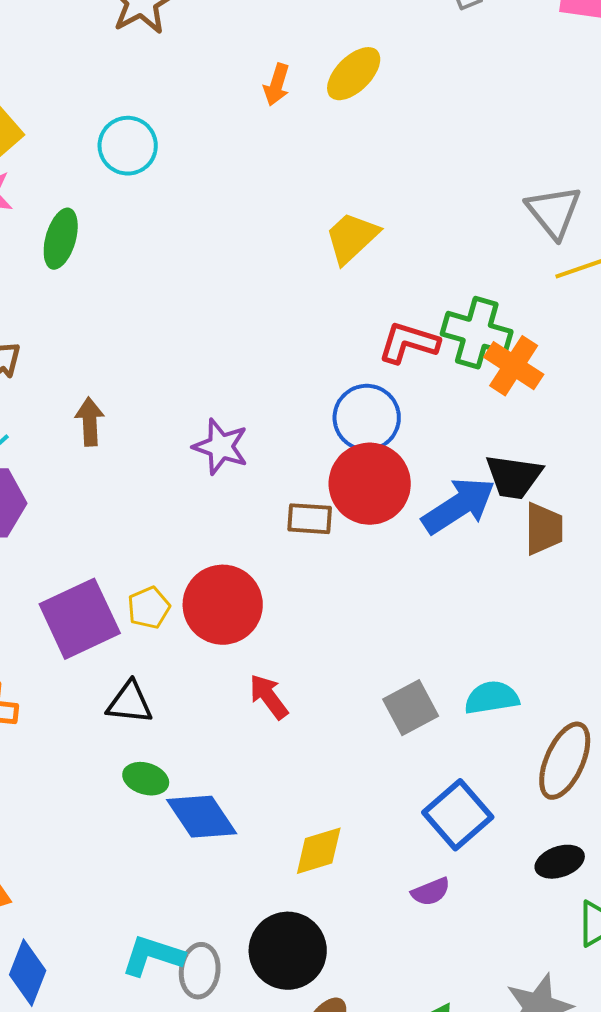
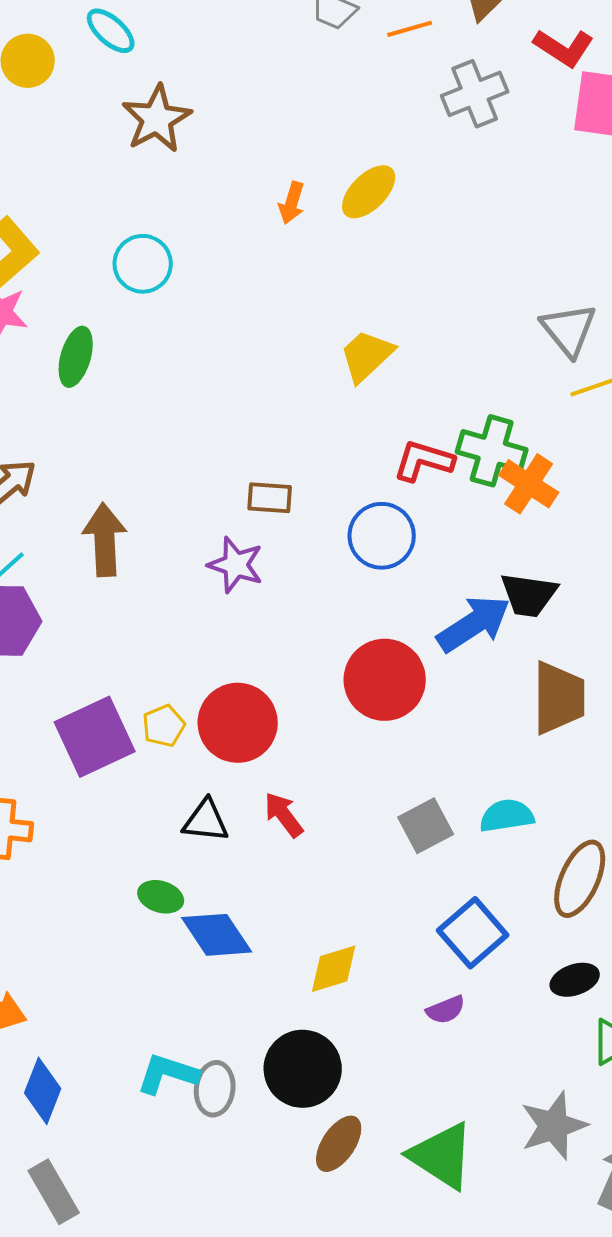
brown arrow: (90, 422) -> (105, 540), size x1.5
red circle: (370, 484) -> (385, 680), moved
brown rectangle: (310, 519) -> (270, 498), moved
brown trapezoid: (544, 529) -> (559, 698), moved, size x1.4
black triangle: (130, 703) -> (206, 821), moved

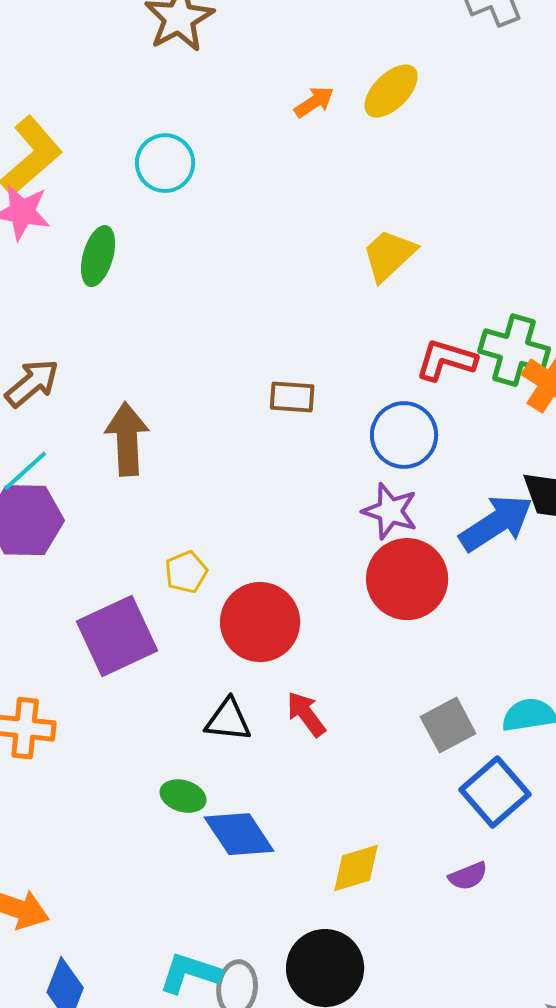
orange arrow: (292, 203) -> (314, 102), turned -141
purple star: (236, 565) -> (390, 511), moved
yellow pentagon: (164, 726) -> (186, 572), moved
blue square: (473, 933) -> (495, 792), moved
purple semicircle: (446, 1010) -> (468, 876), moved

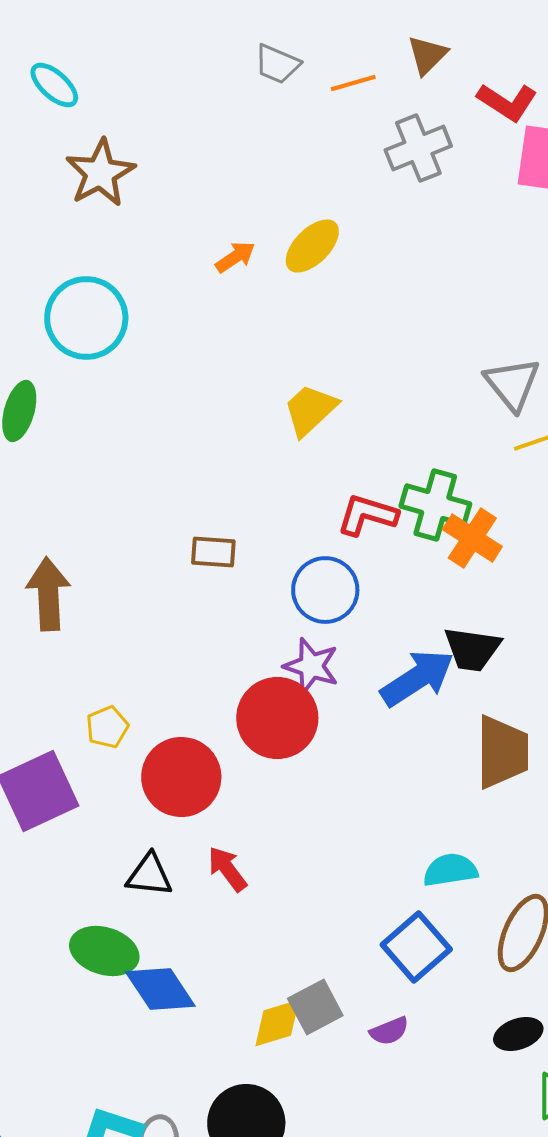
cyan circle: (165, 163) -> (86, 318), size x1.4
red circle: (407, 579) -> (277, 718), moved
gray square: (448, 725) -> (315, 1007), moved
green ellipse: (183, 796) -> (104, 951), size x1.5

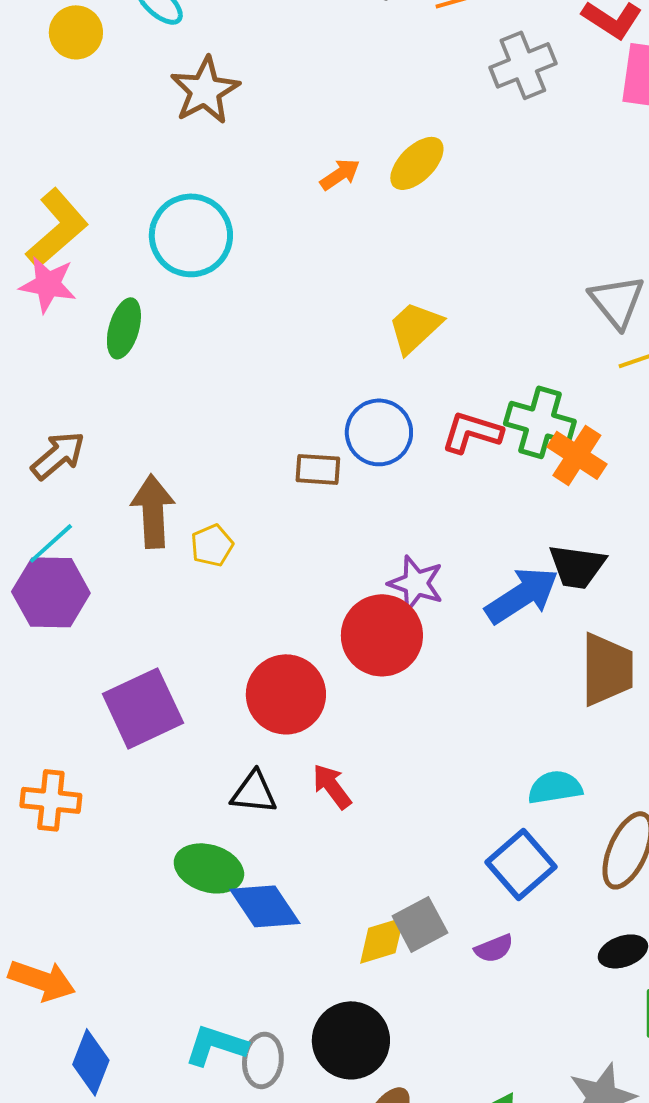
blue circle: (325, 590) -> (379, 432), moved
yellow pentagon: (107, 727) -> (212, 545), moved

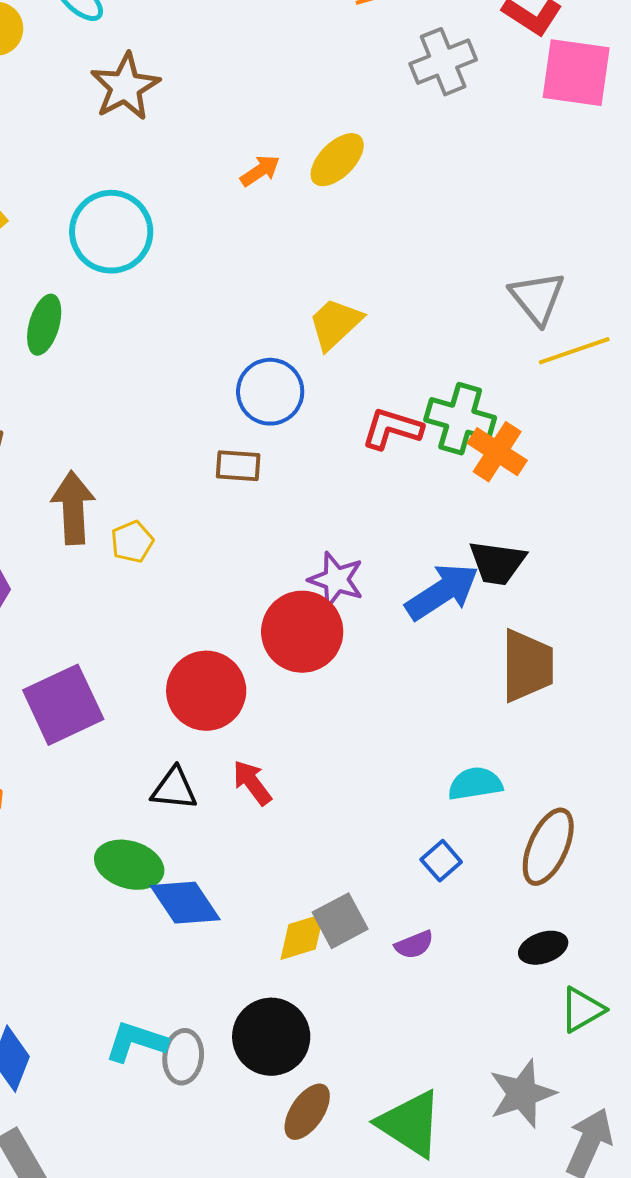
blue circle: (379, 432) -> (270, 392), moved
blue square: (521, 864) -> (441, 861), size x0.6

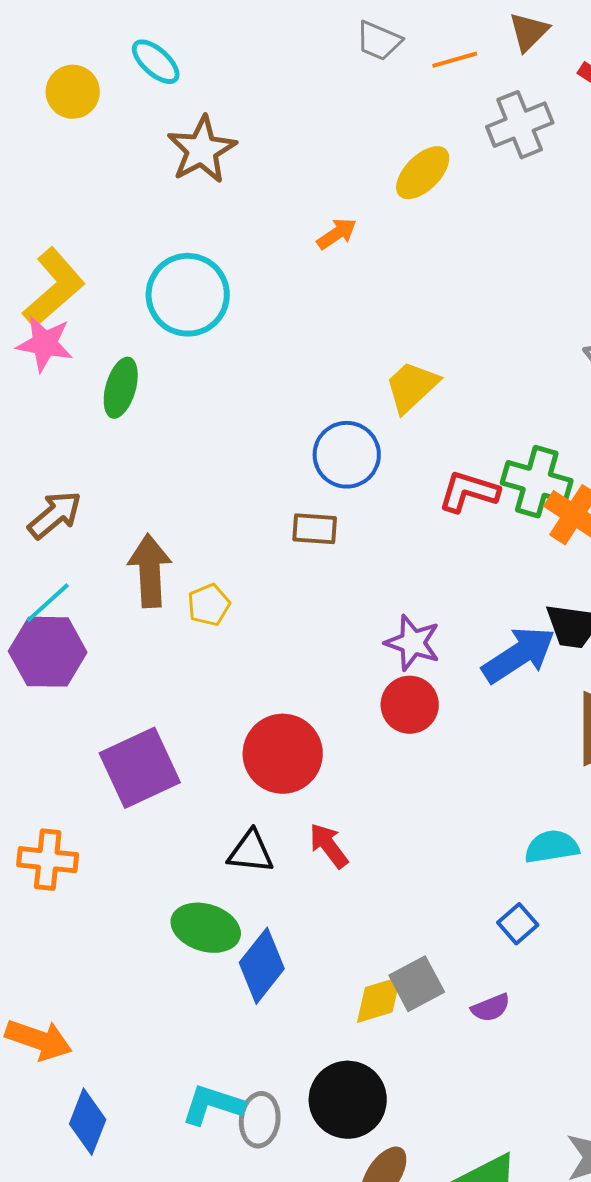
yellow ellipse: (337, 160) -> (423, 173), moved
red circle: (302, 632) -> (410, 705), moved, size x0.7
blue diamond: (185, 903) -> (262, 966), turned 72

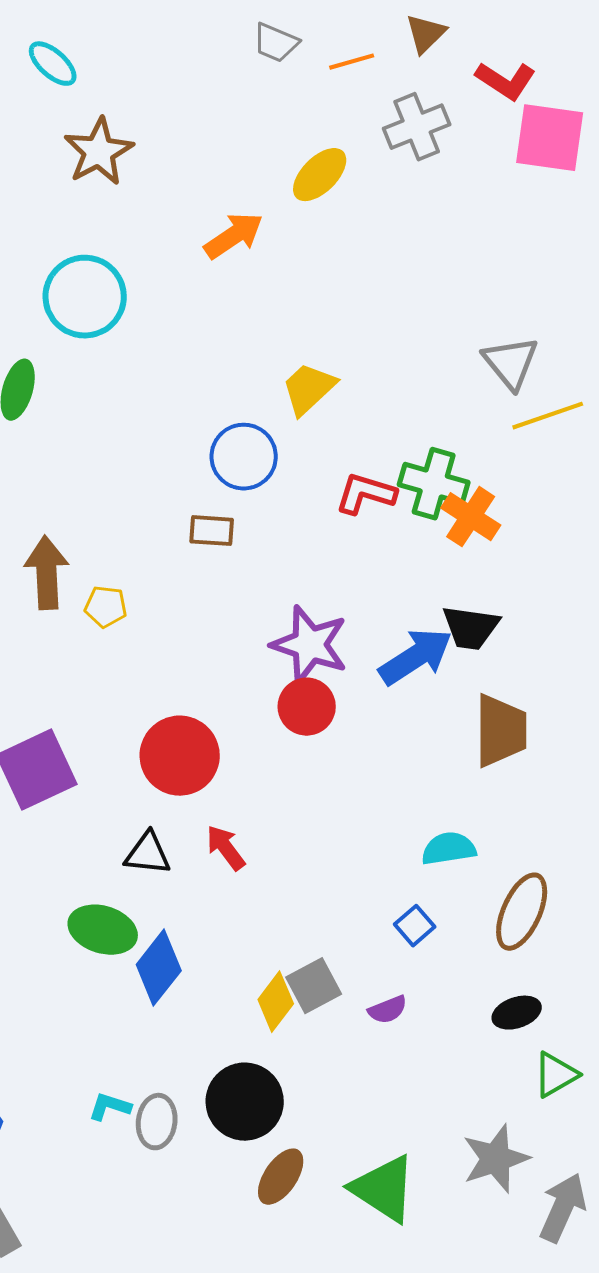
orange arrow: (337, 234) -> (234, 236), size x1.5
yellow pentagon: (209, 605) -> (106, 607), turned 30
purple star: (413, 643) -> (310, 645), size x1.4
yellow diamond: (379, 1000) -> (276, 1002), turned -36
cyan L-shape: (213, 1105) -> (110, 1107), size x0.7

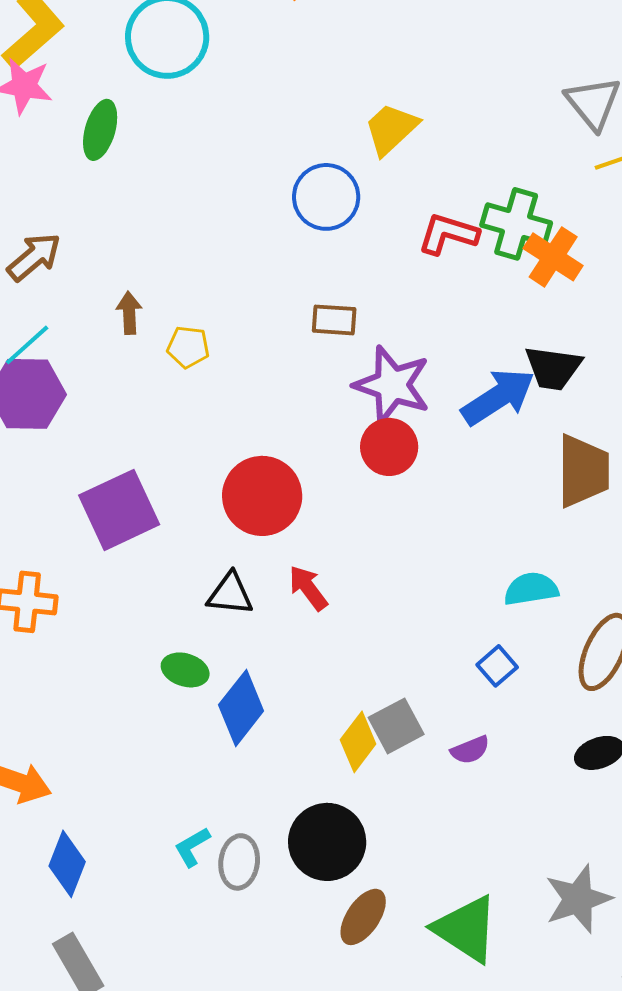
brown rectangle: (212, 531) -> (334, 320), moved
brown arrow: (47, 573) -> (129, 313), size x0.6
green ellipse: (103, 930) -> (185, 670), size x0.7
cyan L-shape: (110, 1107) -> (192, 847), turned -48

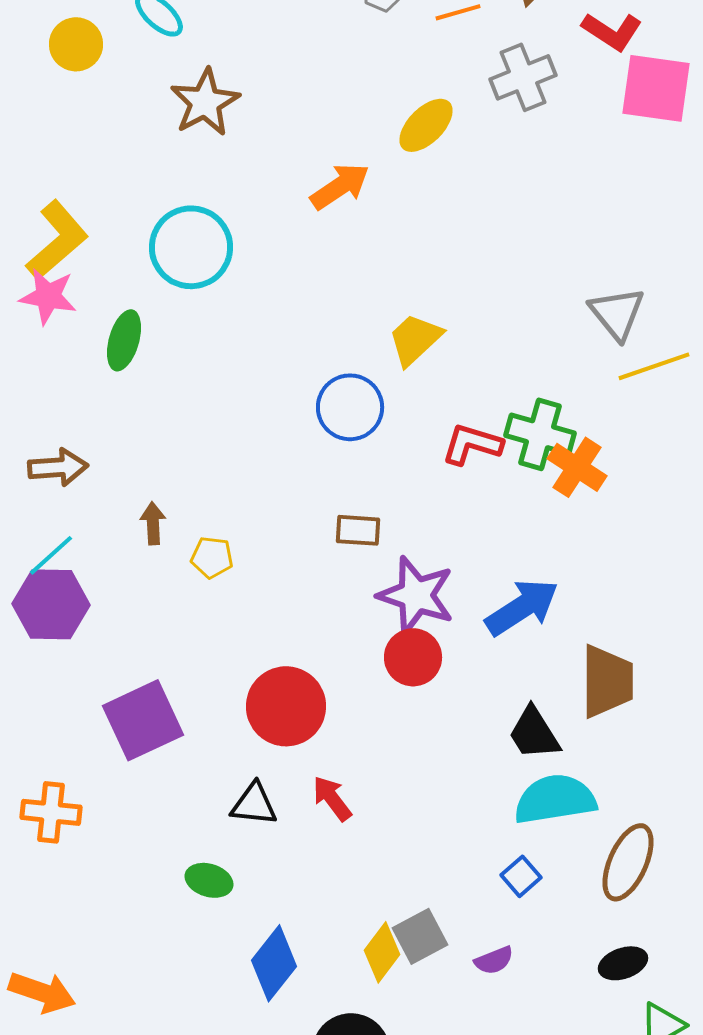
brown arrow: (34, 257) -> (58, 467), turned 36
black trapezoid: (553, 368) -> (534, 733), moved, turned 50
cyan semicircle: (531, 589) -> (555, 799), size x1.5
blue diamond: (241, 708) -> (274, 963), moved

